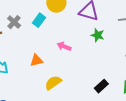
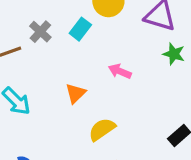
orange triangle: (36, 60) -> (75, 93), turned -32

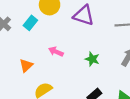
green star: (174, 54) -> (92, 59), moved

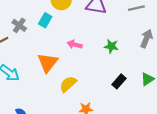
orange triangle: (26, 65) -> (48, 63), size x1.5

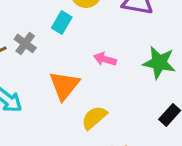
gray cross: (19, 25) -> (25, 43), moved
green star: (111, 46) -> (159, 63), size x1.5

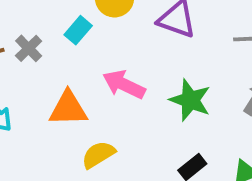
pink arrow: (105, 59) -> (124, 85), size x1.5
orange triangle: (64, 85) -> (68, 109), turned 40

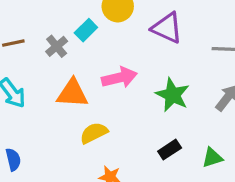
gray cross: (29, 48) -> (57, 46), moved
pink arrow: (124, 85) -> (119, 78), turned 136

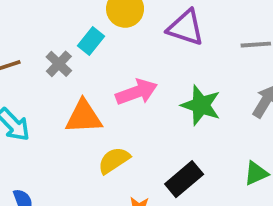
black rectangle: (170, 150) -> (184, 179), moved, size x1.4

